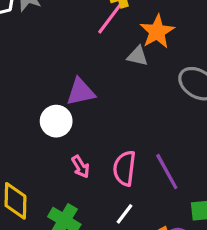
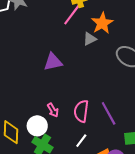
gray triangle: (138, 56) -> (90, 39), turned -40
white circle: (56, 121) -> (37, 126), moved

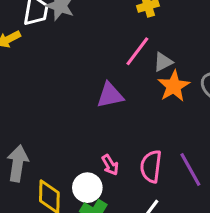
pink line: (72, 15) -> (137, 51), moved
orange star: (102, 23) -> (174, 86), moved

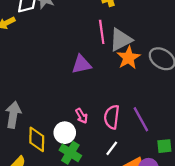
pink line: (137, 51) -> (102, 32), turned -45
gray triangle: (163, 62) -> (121, 40), size x1.6

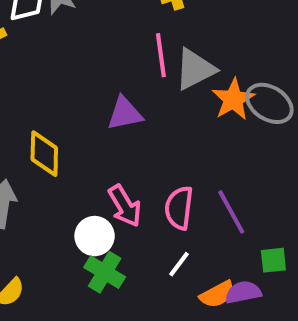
orange star: (129, 58) -> (233, 99), moved
pink arrow: (82, 116) -> (125, 206), size x1.5
yellow diamond: (37, 139) -> (44, 154), moved

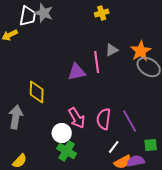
pink line: (161, 55) -> (97, 62), moved
gray triangle: (195, 69) -> (112, 50), size x0.6
orange star: (233, 99) -> (141, 51), moved
white line: (179, 264) -> (114, 147), moved

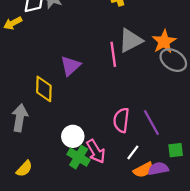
gray triangle: (112, 50) -> (131, 40), size x1.6
purple triangle: (77, 72) -> (70, 66), moved, turned -30
pink arrow: (77, 118) -> (96, 151), moved

